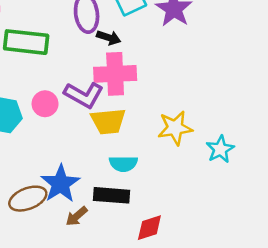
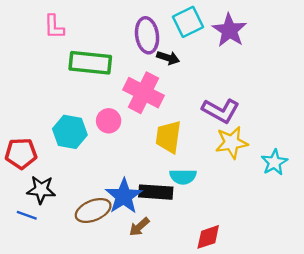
pink cross: (115, 74) -> (144, 93), moved, turned 30
purple L-shape: (84, 95) -> (221, 111), moved
yellow trapezoid: (108, 121) -> (168, 137), turned 104
black rectangle: (111, 195) -> (156, 192), moved

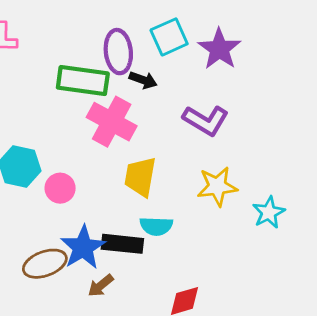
green rectangle: (90, 63) -> (83, 80), moved
purple L-shape: (221, 111) -> (206, 120), moved
pink circle: (109, 121) -> (60, 188), moved

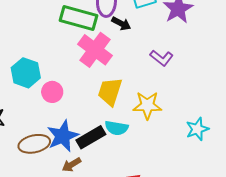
purple L-shape: (206, 120) -> (162, 58), size x0.7
yellow star: (217, 186) -> (147, 105), moved
black rectangle: (122, 244) -> (91, 137), turned -44

